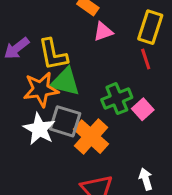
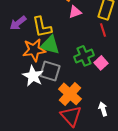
orange cross: (91, 137) -> (70, 94), moved

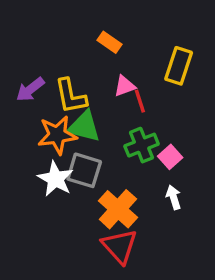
pink triangle: (75, 12) -> (125, 86), moved
red line: (103, 30) -> (140, 101), moved
white arrow: (103, 109) -> (174, 197), moved

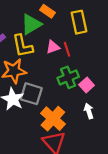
yellow rectangle: (179, 66) -> (79, 22), moved, turned -30
pink triangle: (125, 86) -> (53, 47), moved
green triangle: (84, 127) -> (31, 24), moved, turned -45

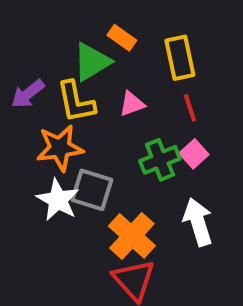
red line: (67, 49) -> (190, 108), moved
pink square: (87, 85) -> (194, 154), moved
white arrow: (89, 111) -> (198, 222), size x1.6

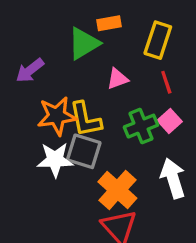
orange rectangle: (122, 38) -> (109, 23), turned -45
yellow rectangle: (180, 58) -> (158, 40), turned 30
yellow L-shape: (76, 102) -> (85, 119), moved
white star: (58, 200) -> (55, 160), turned -30

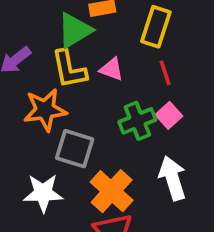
pink triangle: (117, 79) -> (112, 69), turned 40
yellow L-shape: (85, 119) -> (69, 69), moved
white star: (55, 160) -> (43, 193), moved

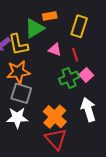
yellow L-shape: (69, 69) -> (18, 45), moved
red line: (165, 73) -> (75, 55), moved
gray square: (75, 149) -> (21, 93), moved

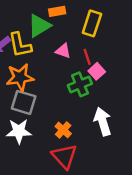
pink square: (86, 75) -> (97, 71), moved
orange cross: (55, 117) -> (63, 130), size x0.6

